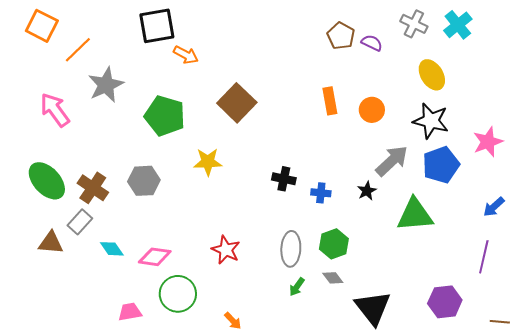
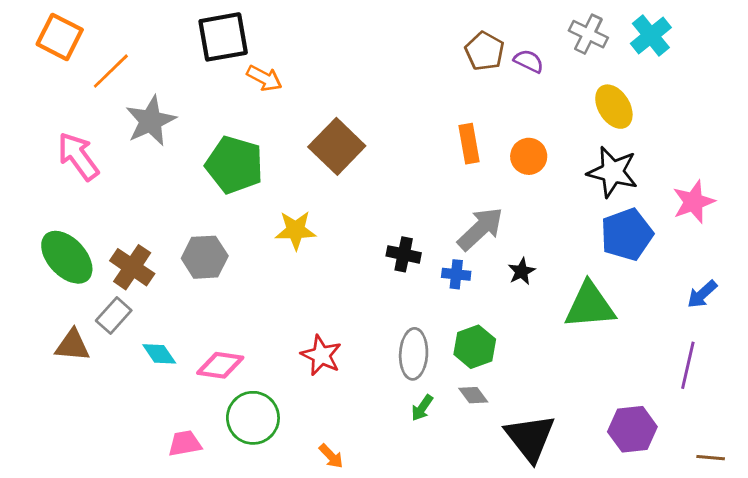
gray arrow: (392, 161) -> (480, 229), moved

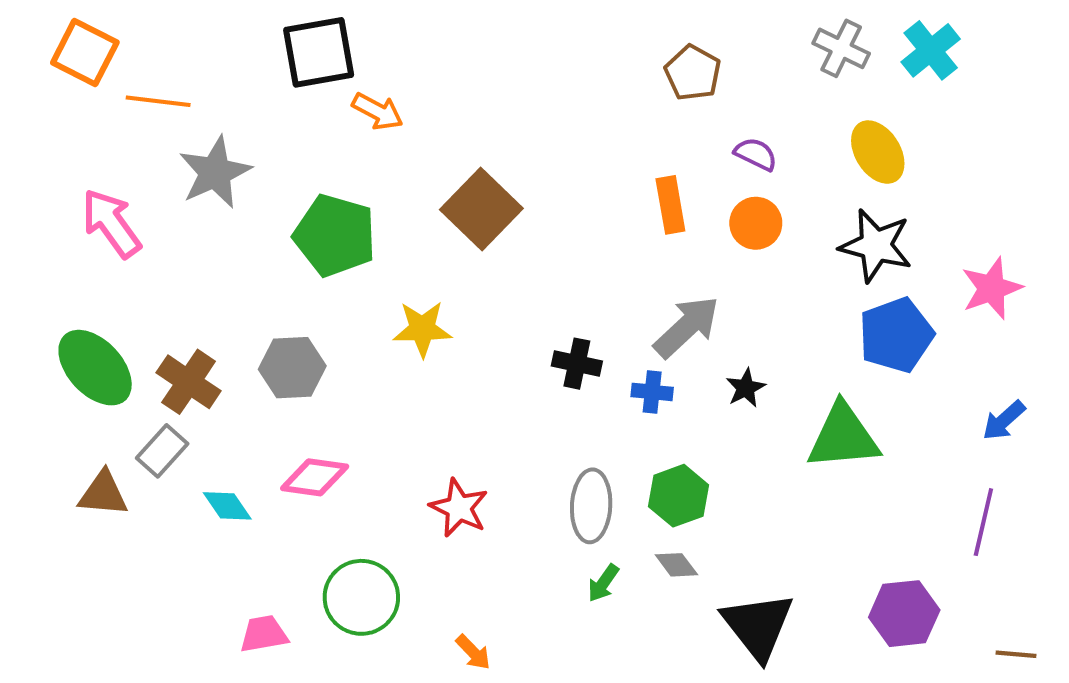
purple semicircle: (529, 61) -> (756, 154), moved
orange line: (111, 71) -> (158, 101), turned 51
pink diamond: (220, 365) -> (315, 477), moved

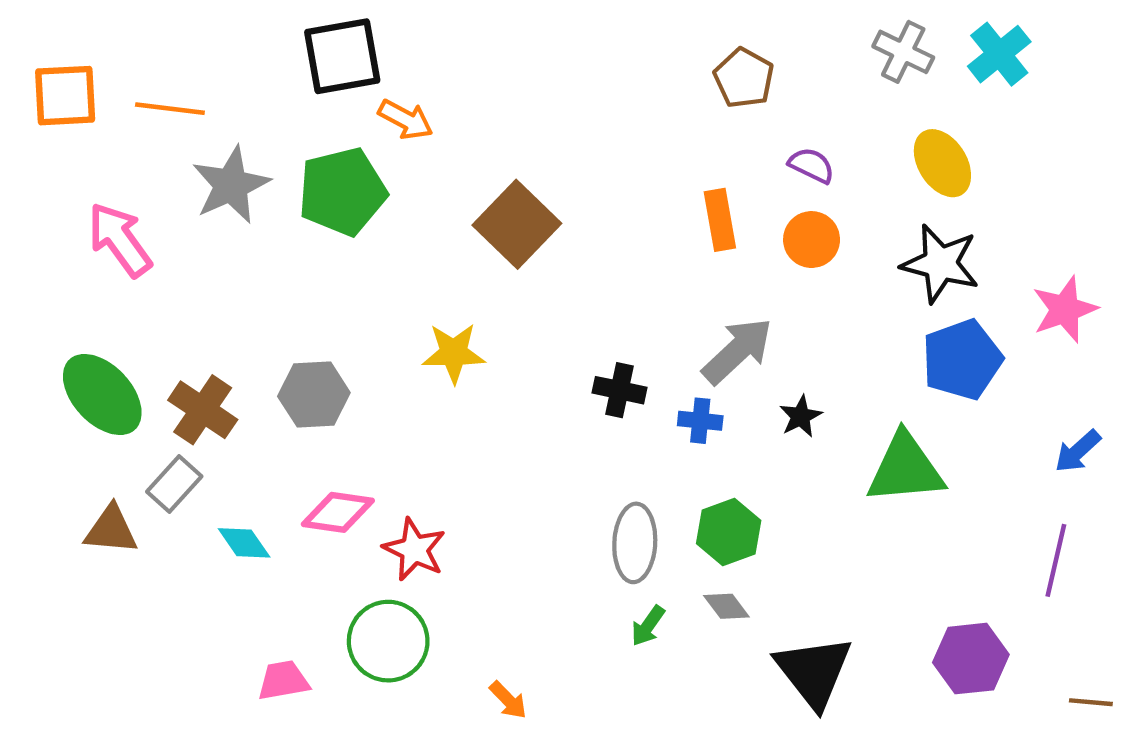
orange square: (85, 52) -> (65, 96), moved, turned -30
green pentagon: (335, 235) -> (342, 192), moved, turned -30
red star: (459, 508) -> (414, 549), moved

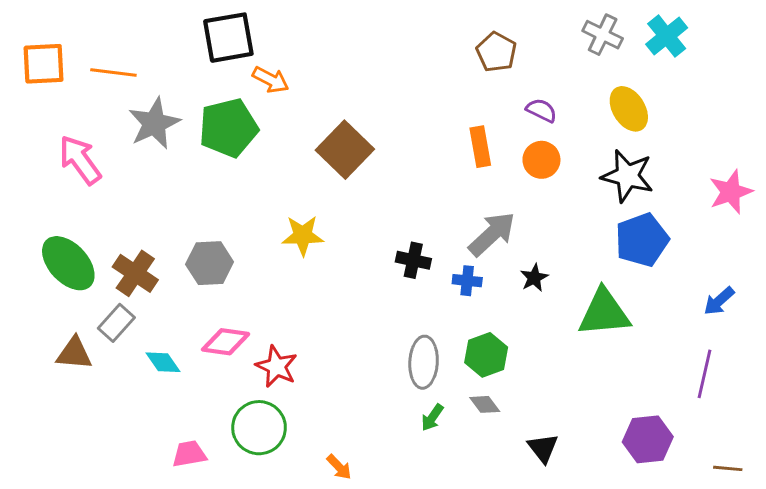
pink star: (1065, 309) -> (731, 192), moved
black triangle: (814, 672) -> (543, 448), size x0.6

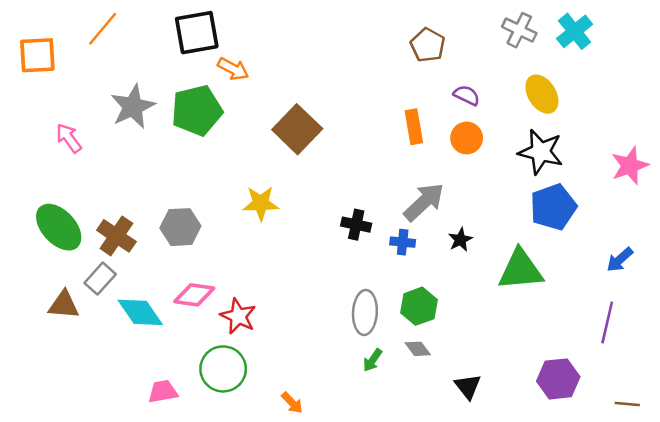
orange line: (113, 72) -> (103, 29), moved, turned -57
pink arrow: (80, 160) -> (69, 138), size x0.7
cyan diamond: (163, 362) -> (140, 312), size x1.5

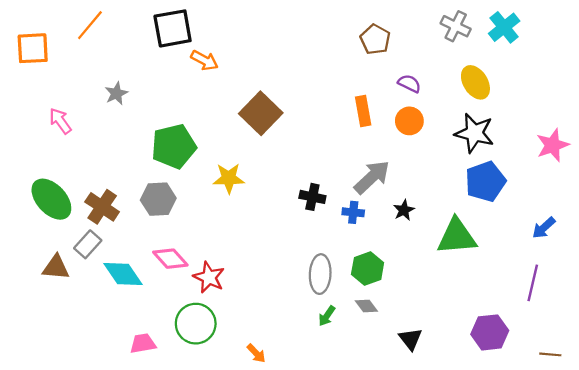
gray star: (133, 107) -> (116, 93), size x0.6
green pentagon: (197, 110) -> (174, 146), moved
pink diamond: (194, 295) -> (170, 259), turned 40

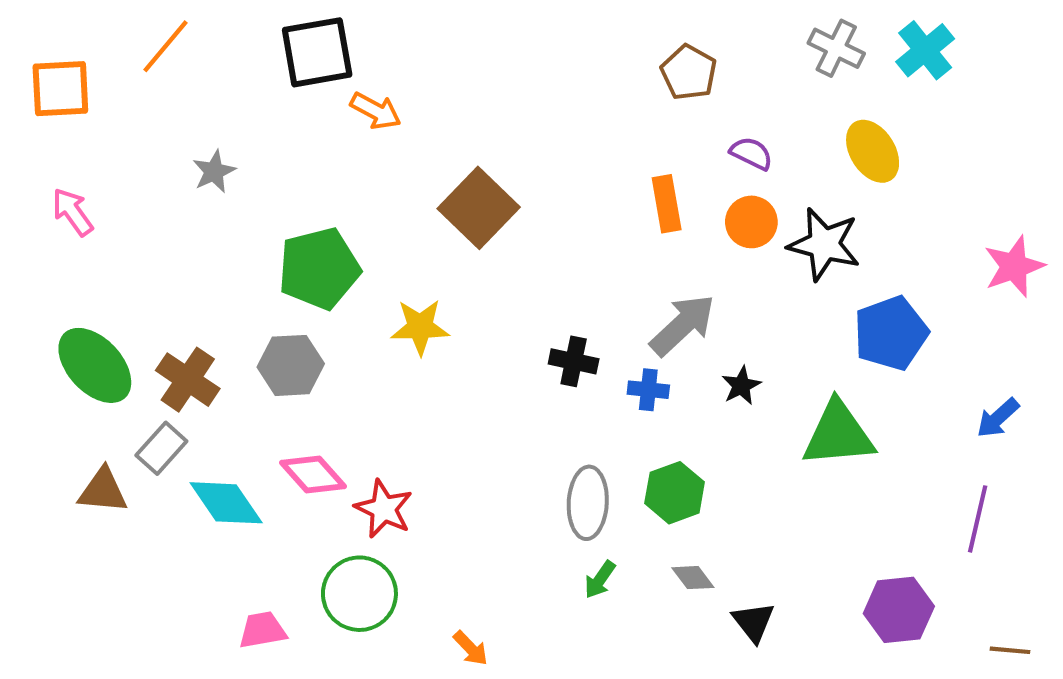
pink arrow: (60, 121) -> (73, 212), moved
black star: (474, 133) -> (824, 244), moved
gray diamond: (366, 306) -> (693, 578), moved

